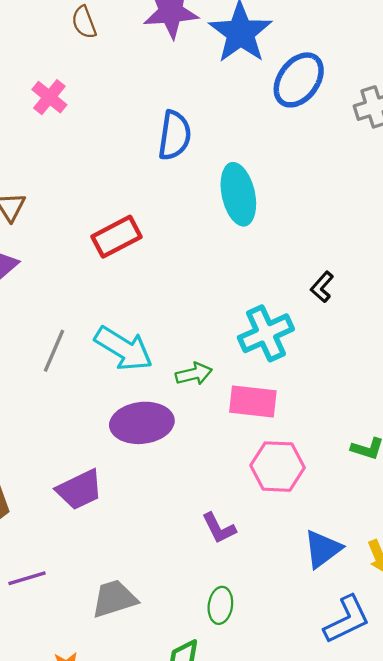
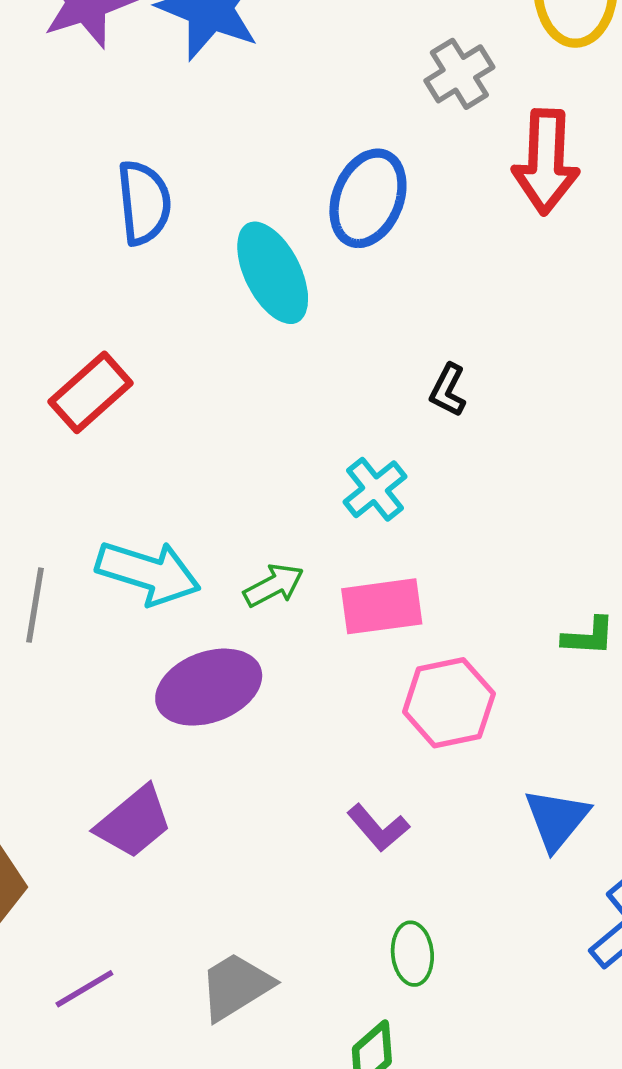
blue ellipse: (299, 80) -> (368, 198), moved
cyan cross: (266, 333) -> (375, 489), size x0.7

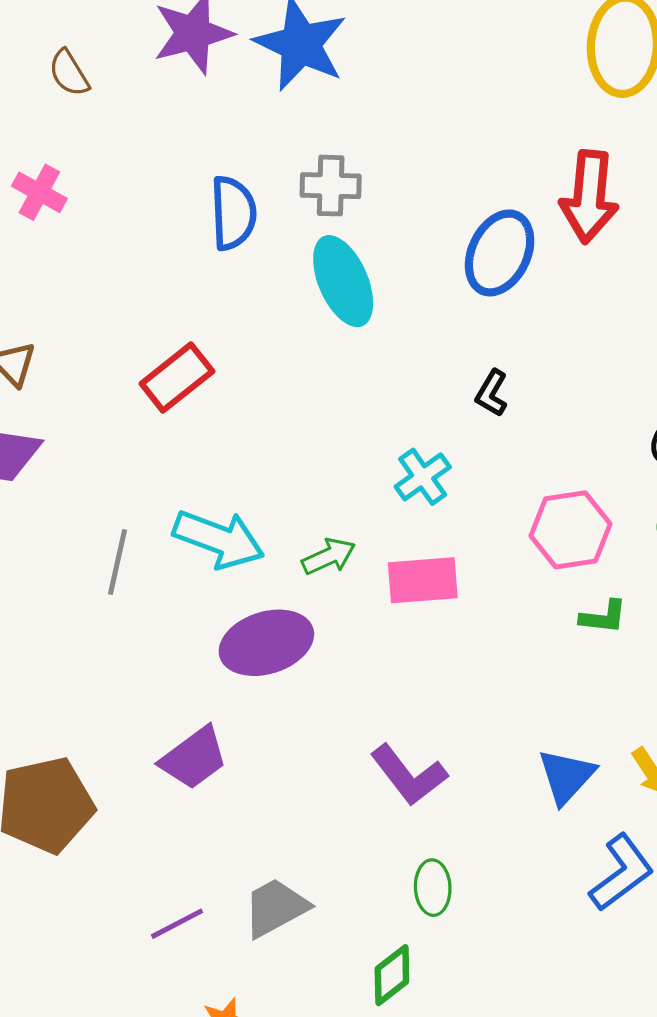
gray cross: (459, 74) -> (331, 186), moved, turned 30
blue ellipse: (368, 198) -> (500, 253), moved
pink hexagon: (449, 703) -> (570, 530), moved
purple L-shape: (378, 828) -> (409, 775), size x1.4
purple line: (84, 989) -> (177, 924), moved

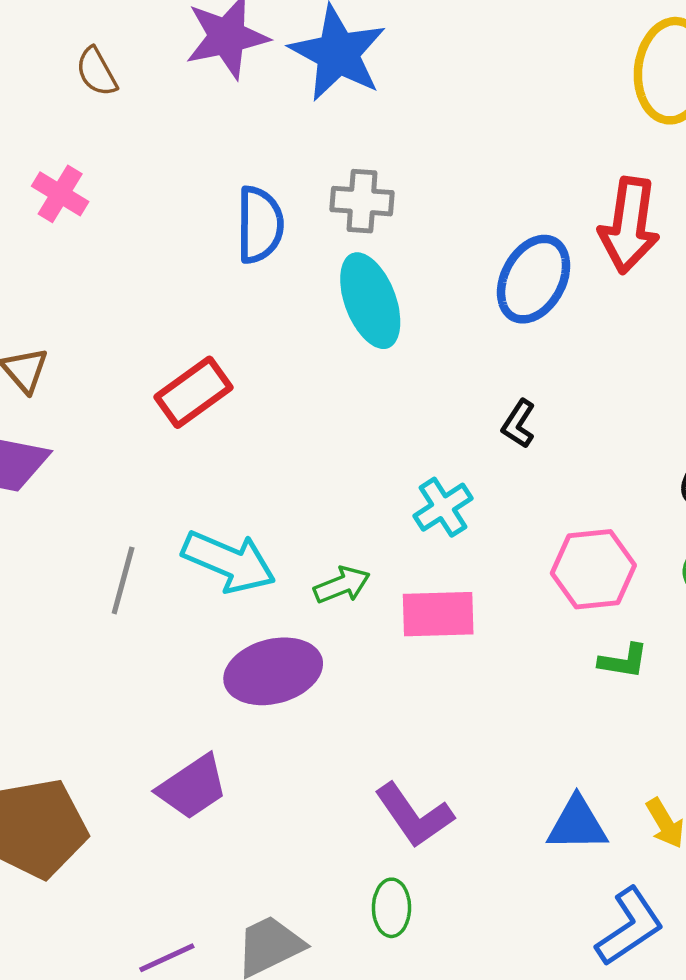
blue triangle: (566, 776) -> (577, 824), turned 44
green ellipse: (433, 888) -> (391, 908), moved

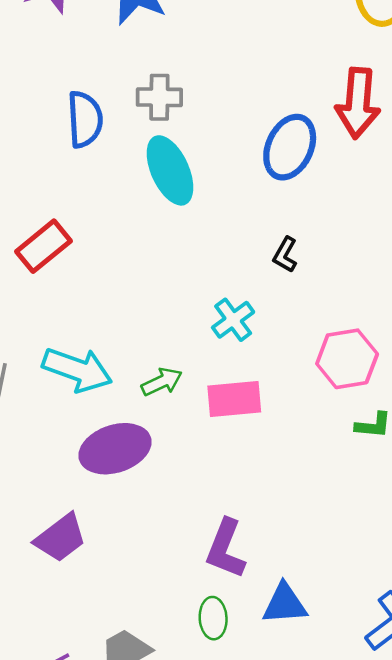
purple L-shape: (414, 815) -> (226, 549), turned 60
blue triangle: (577, 824) -> (285, 604), moved

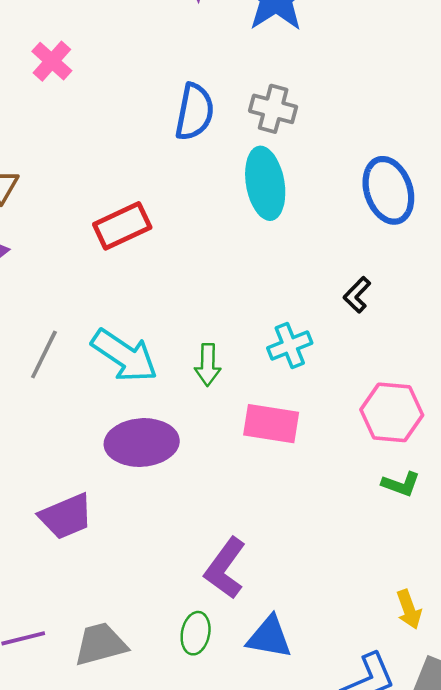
blue ellipse: (290, 147) -> (388, 190), turned -58
green arrow: (162, 382) -> (208, 365), moved, turned 102

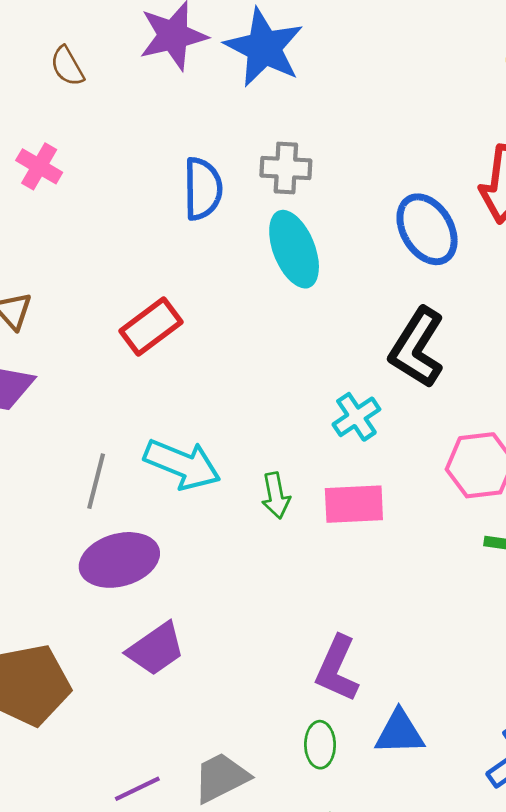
black L-shape: (357, 295) -> (417, 348), size x2.0
green arrow: (208, 365) -> (276, 496), moved
purple ellipse: (142, 443) -> (119, 560), moved

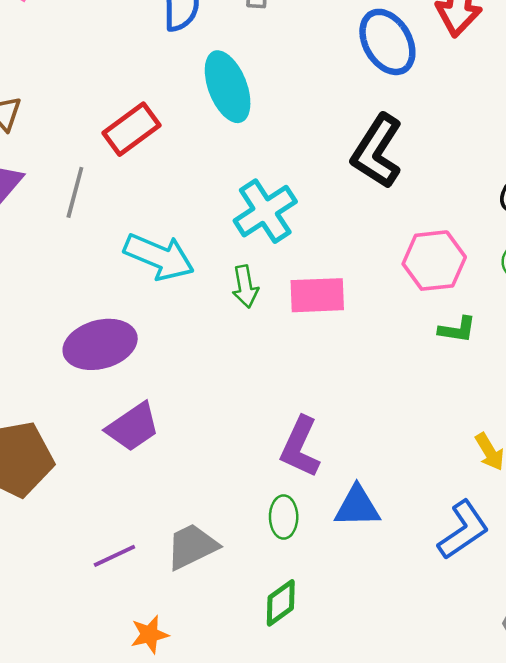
cyan ellipse: (294, 249) -> (228, 87), moved
cyan cross: (356, 417) -> (265, 211), moved, size x1.4
gray line: (96, 481) -> (75, 192), moved

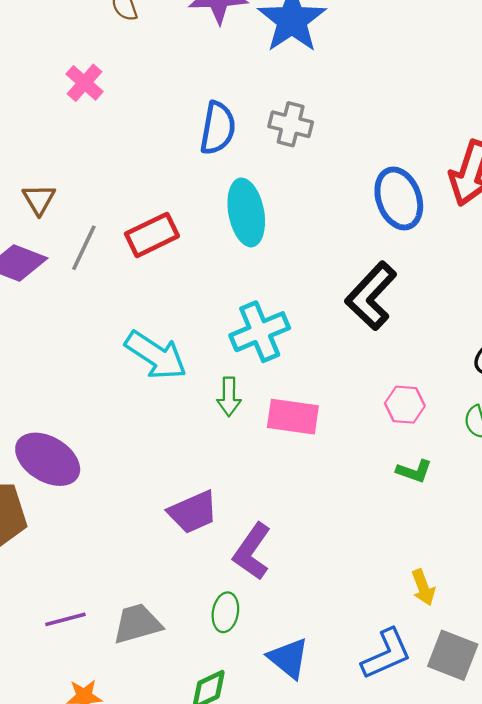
gray line: (75, 192) -> (84, 248), moved
pink hexagon: (434, 261) -> (405, 405), size x0.7
purple ellipse: (100, 344) -> (48, 459), moved, turned 36
purple trapezoid: (133, 427) -> (193, 512), moved
blue triangle: (357, 506) -> (288, 658), moved, turned 30

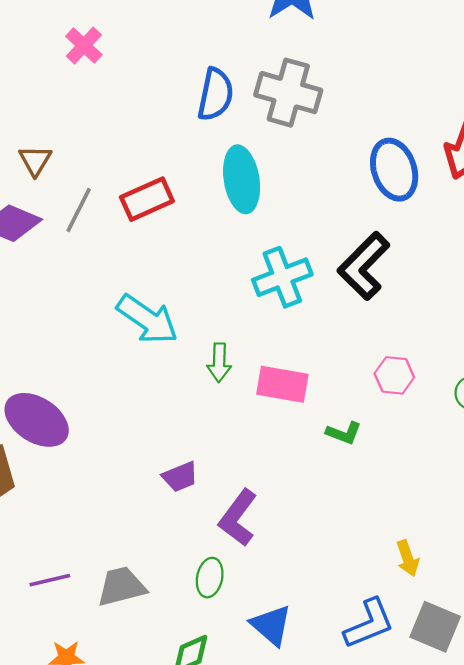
gray cross: (291, 124) -> (288, 93), size x1.5
cyan cross: (260, 332) -> (282, 277), moved
green L-shape: (414, 471) -> (344, 433), moved
purple trapezoid: (193, 512) -> (180, 477), size x0.7

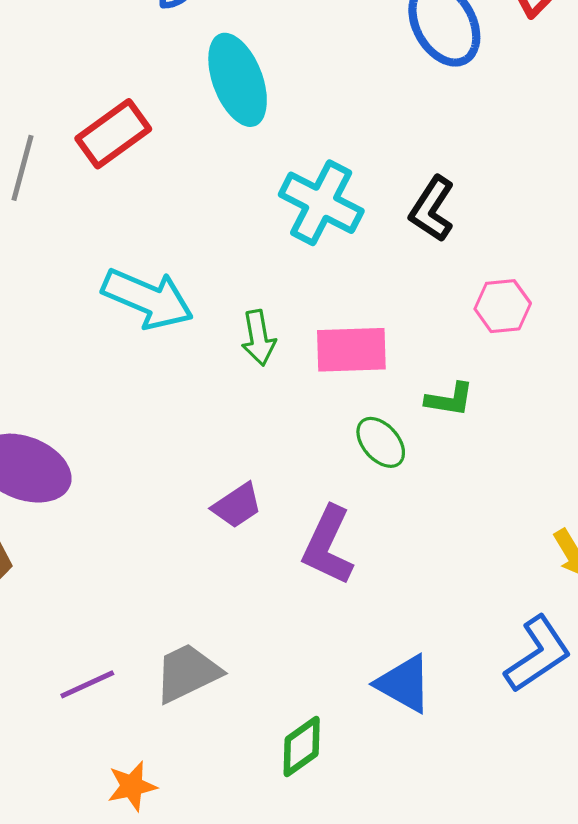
black L-shape: (364, 266) -> (432, 209), moved, size x0.7
cyan cross: (282, 277) -> (321, 203), turned -30
green ellipse: (210, 578) -> (381, 442), moved, turned -42

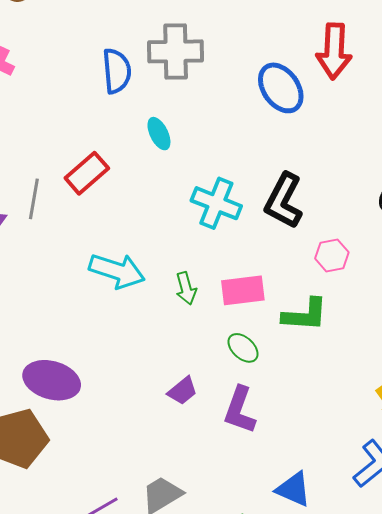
cyan ellipse: (238, 80) -> (159, 134), size x0.6
black L-shape: (432, 209) -> (284, 201), size x1.4
green L-shape: (450, 399) -> (305, 315), size x1.6
green ellipse: (381, 442) -> (243, 348), moved

